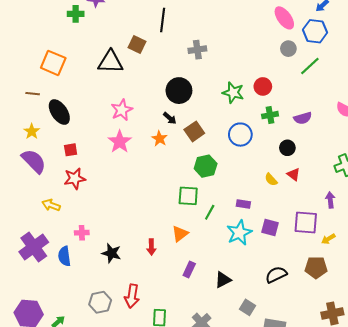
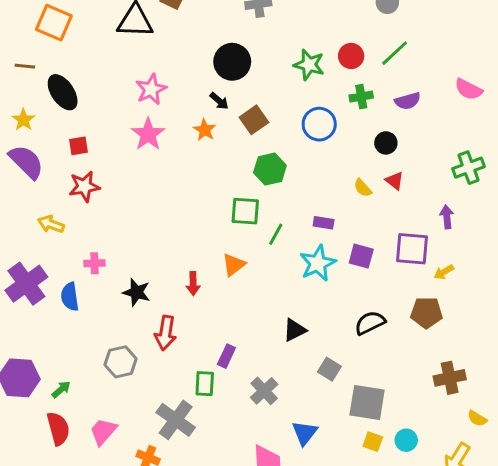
green line: (310, 66) -> (395, 53), moved
purple rectangle: (189, 270) -> (226, 356), moved
red arrow: (132, 296) -> (166, 333), moved

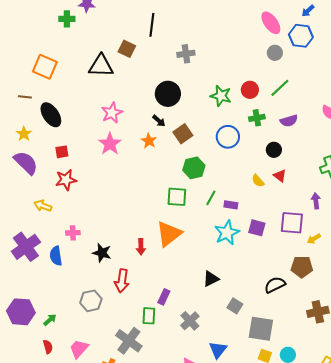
green line: (276, 234) -> (211, 198), moved
orange triangle: (234, 265) -> (169, 234), size x1.6
black semicircle: (370, 323) -> (275, 285), moved
red semicircle: (58, 429) -> (48, 347), size x0.6

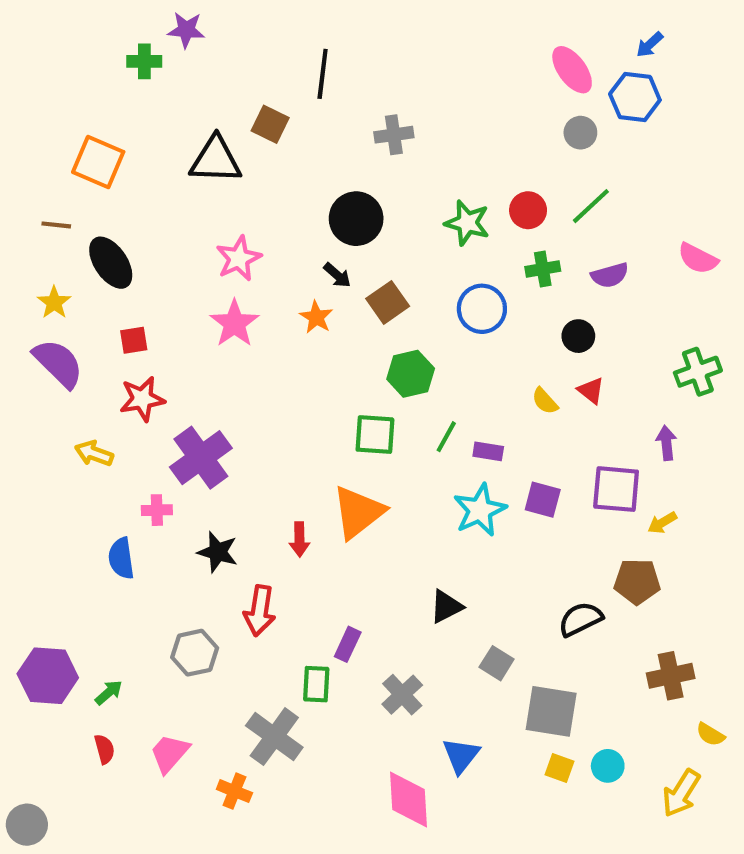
purple cross: (26, 247) -> (201, 458), moved

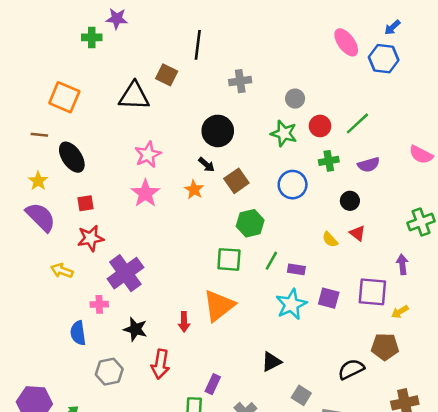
gray circle: (580, 133) -> (295, 99), moved
gray hexagon: (195, 653) -> (109, 372), moved

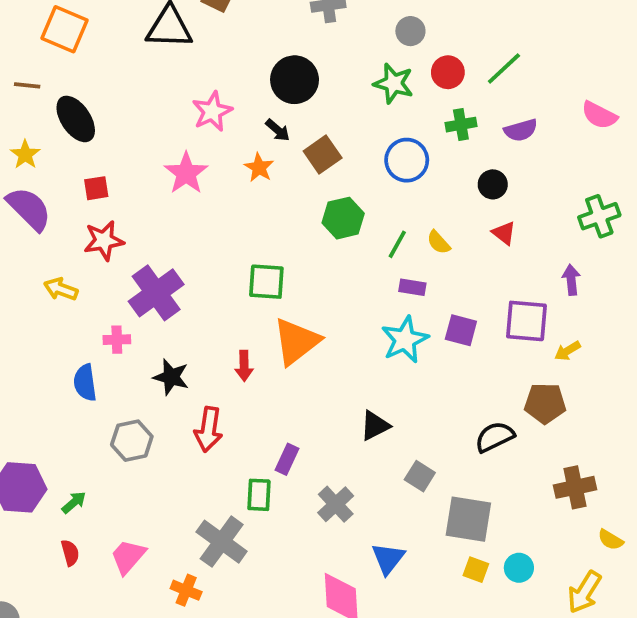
pink star: (148, 155) -> (212, 111), moved
yellow semicircle: (330, 239) -> (438, 242), moved
green square: (229, 259) -> (266, 282), moved
green line: (271, 261) -> (397, 244), moved

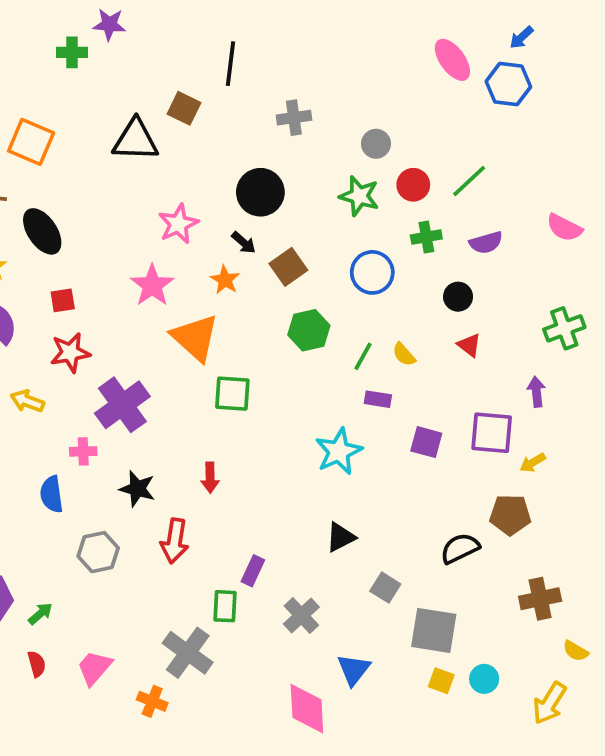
cyan star: (405, 340) -> (339, 451), moved
orange triangle: (296, 342) -> (195, 338), moved, turned -40

